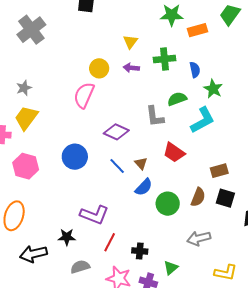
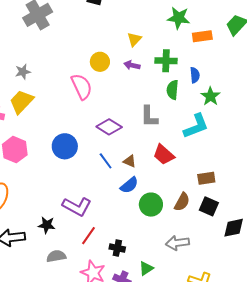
pink semicircle: (84, 95) -> (82, 87), turned 124
green semicircle: (177, 99) -> (173, 90), moved, turned -72
brown triangle: (141, 163) -> (130, 161), turned -32

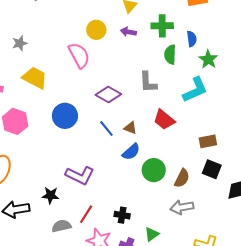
yellow trapezoid: (21, 102) -> (35, 78), moved, turned 76
brown semicircle: (182, 202) -> (182, 178), moved
red line: (89, 236) -> (86, 214), moved

